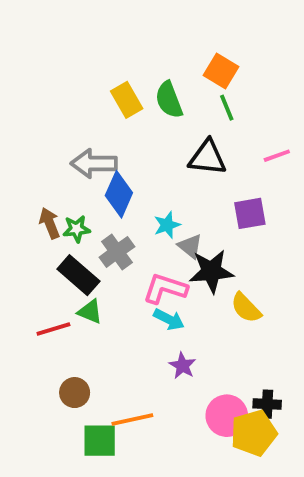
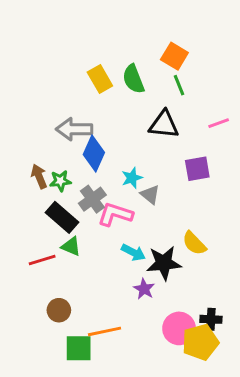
black star: (211, 271) -> (164, 263), moved
pink L-shape: (165, 289) -> (115, 214), moved

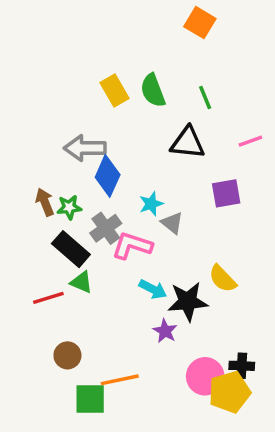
orange square: (174, 56) -> (200, 23), moved

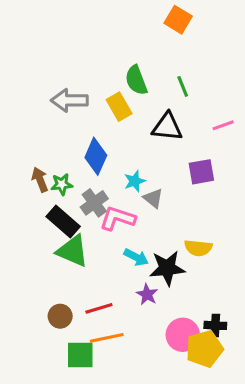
yellow rectangle: (115, 91) -> (119, 107), moved
gray arrow: (85, 148) -> (69, 100), moved
yellow semicircle: (223, 279) -> (198, 248), turned -40
green triangle: (81, 282) -> (73, 251), size x1.6
red line: (48, 298) -> (99, 308), moved

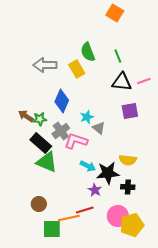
black triangle: (167, 127) -> (122, 82), moved
brown arrow: (40, 180) -> (26, 116), turned -35
red line: (99, 308) -> (85, 210), moved
black cross: (215, 325) -> (128, 187), moved

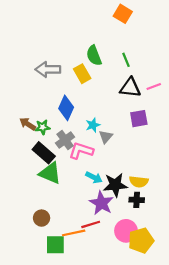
gray triangle: (99, 128) -> (106, 137), turned 32
yellow semicircle: (128, 160) -> (139, 182), moved
purple star: (95, 190) -> (101, 203), size x1.6

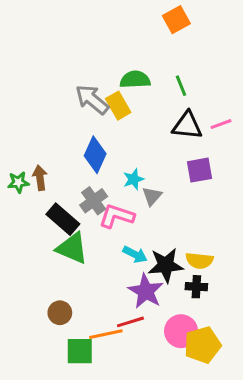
orange square: (123, 14) -> (176, 20), turned 30
green semicircle: (94, 56) -> (135, 80), turned 108
gray arrow: (48, 69) -> (92, 99), moved, turned 40
brown arrow: (28, 124) -> (40, 178), turned 49
green star: (43, 127) -> (18, 182), moved

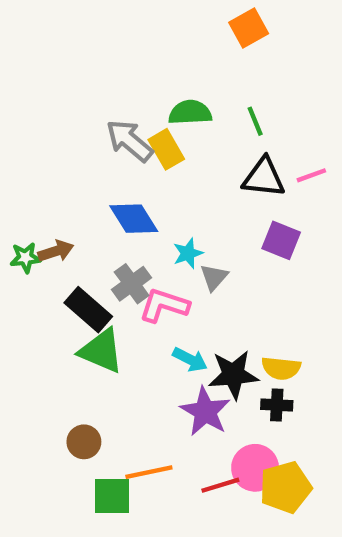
blue diamond: (95, 155) -> (134, 219), turned -56
purple square: (199, 170) -> (281, 240), turned 32
brown arrow: (40, 178) -> (56, 251), turned 80
red line: (130, 322) -> (220, 485), moved

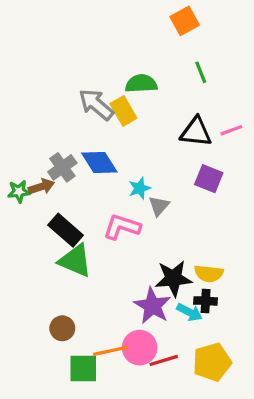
green line: (255, 121) -> (201, 72), moved
gray cross: (132, 284) -> (62, 167), moved
cyan arrow: (190, 359) -> (189, 312), moved
pink circle: (255, 468) -> (140, 348), moved

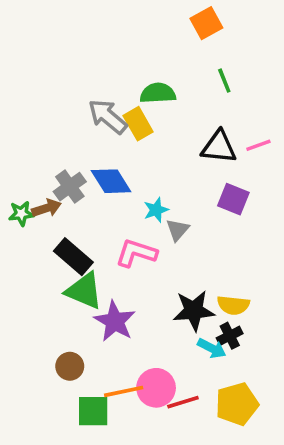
black cross: (206, 301) -> (230, 336), turned -30
purple star: (152, 306) -> (115, 321), moved

